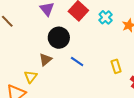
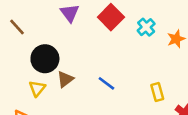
black circle: (59, 38) -> (45, 59), moved
yellow triangle: (31, 77) -> (37, 88), moved

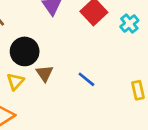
brown triangle: (65, 79) -> (44, 73), turned -30

